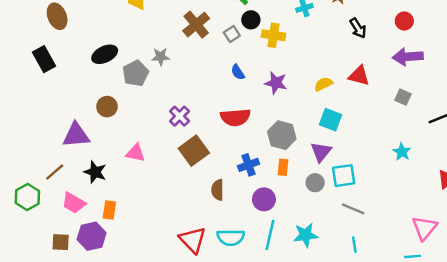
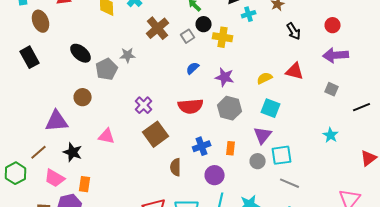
black ellipse: (105, 54) -> (81, 53), turned 65
blue semicircle: (238, 72) -> (193, 68), turned 80
gray hexagon: (282, 135) -> (230, 108), moved

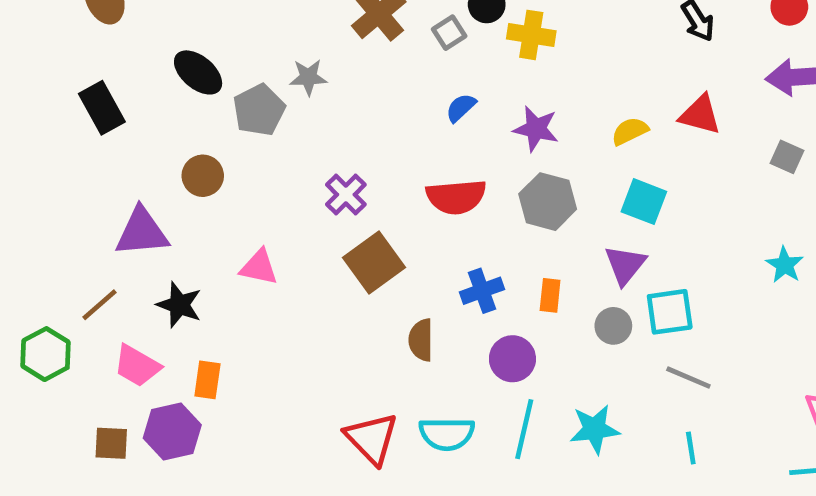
black rectangle: (30, 57) -> (102, 108), moved

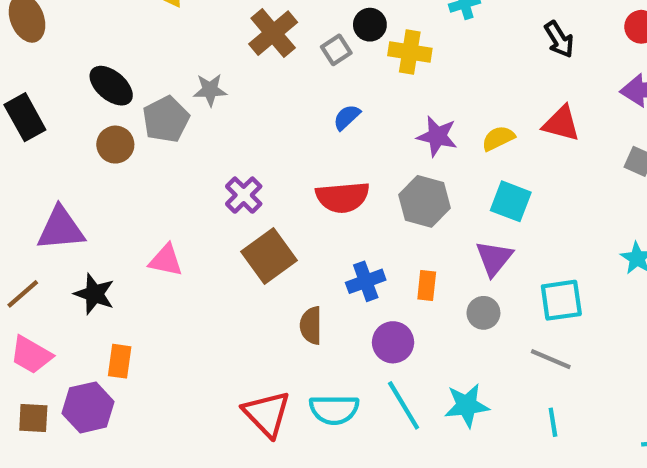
purple star: (536, 129) -> (437, 136), moved
brown circle: (203, 176) -> (115, 145), moved
cyan square: (670, 312) -> (561, 300), moved
pink trapezoid: (137, 366) -> (31, 355), moved
cyan line: (524, 429) -> (404, 405), turned -44

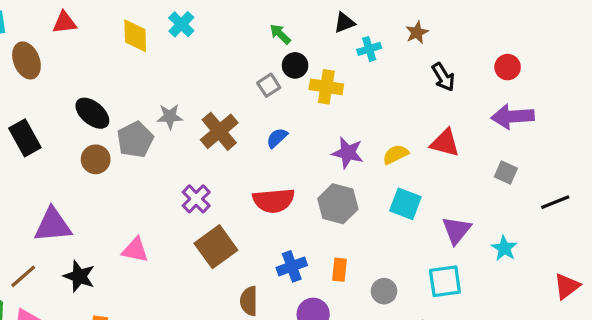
brown cross: (273, 33) -> (219, 131), moved
purple triangle: (494, 258) -> (456, 230), moved

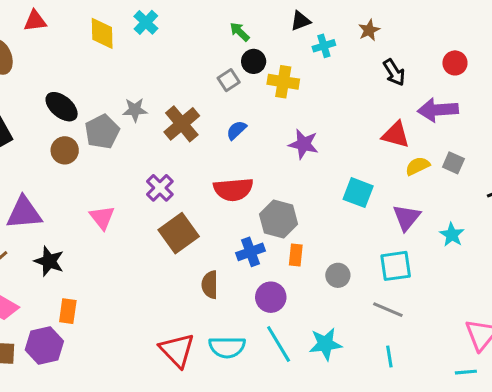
purple arrow: (513, 116) -> (438, 110), moved
yellow semicircle: (396, 154) -> (418, 166), moved
gray hexagon: (338, 204) -> (279, 219), moved
pink triangle: (135, 250) -> (102, 218), moved, turned 40

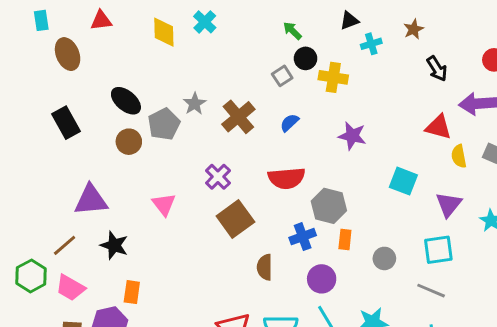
gray star: (135, 110) -> (195, 104), turned -30
yellow semicircle: (418, 166) -> (459, 156), turned -75

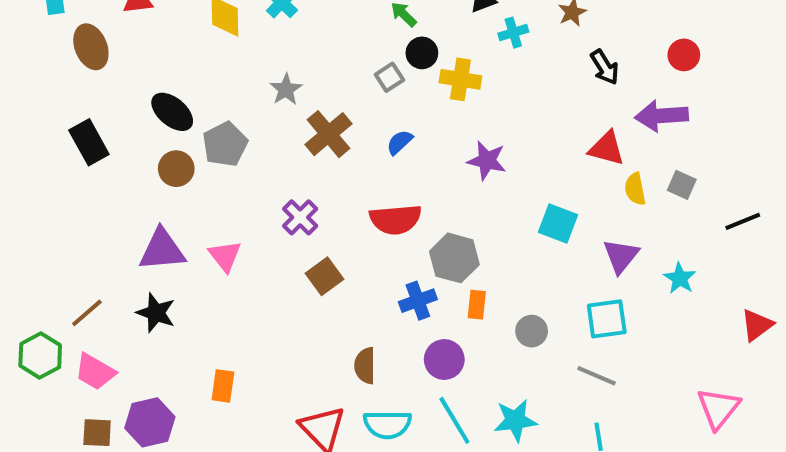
gray star: (195, 104) -> (286, 89), moved
purple triangle: (91, 200) -> (162, 250), moved
brown square: (235, 219) -> (324, 276), size x0.7
brown semicircle: (265, 267) -> (365, 366), moved
orange rectangle: (132, 292) -> (223, 386), moved

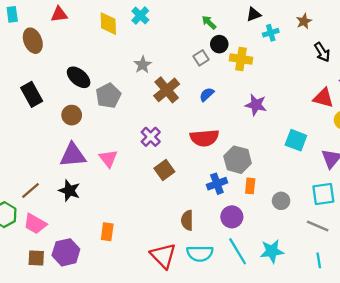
brown circle: (176, 169) -> (72, 115), moved

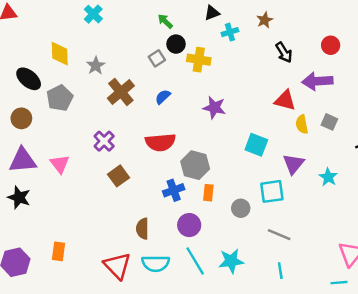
yellow diamond: (108, 24) -> (60, 54), moved
cyan square: (323, 194) -> (272, 191), moved
orange rectangle: (107, 232) -> (59, 251), moved

